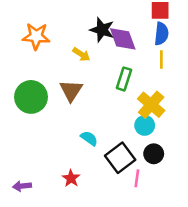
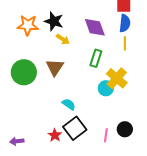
black star: (102, 30) -> (54, 21), moved
cyan circle: (145, 125) -> (106, 88), moved
black circle: (154, 154) -> (125, 129), moved
black square: (120, 158) -> (75, 128), moved

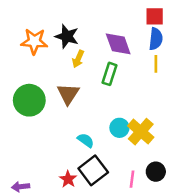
yellow arrow: (63, 39) -> (78, 59), turned 80
green rectangle: (96, 58) -> (109, 74), moved
yellow cross: (117, 78) -> (141, 132), moved
cyan circle: (106, 88) -> (119, 128), moved

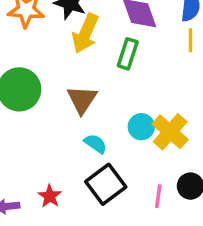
yellow arrow: (78, 59) -> (85, 33), size x1.6
brown triangle: (68, 94) -> (82, 100), moved
red star: (68, 179) -> (50, 196), moved

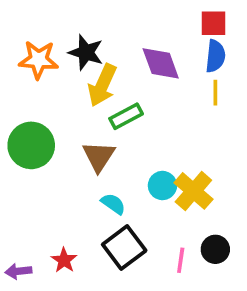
green rectangle: (128, 54) -> (126, 116), moved, turned 44

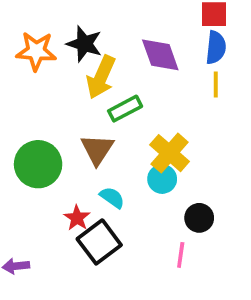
green circle: (31, 145) -> (38, 164), moved
yellow cross: (193, 191) -> (170, 153), moved
black square: (124, 248) -> (99, 242), moved
black circle: (215, 249) -> (199, 218), moved
red star: (64, 260) -> (77, 218), moved

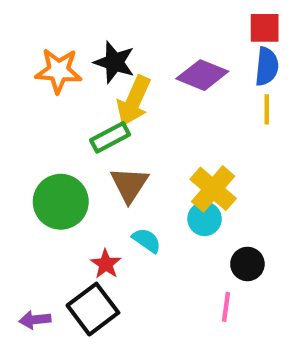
purple diamond: (160, 55) -> (202, 75), turned -48
green rectangle: (125, 109) -> (110, 137), moved
black square: (99, 242) -> (93, 309), moved

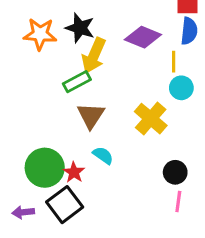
yellow line: (267, 109) -> (174, 62), moved
green circle: (61, 202) -> (45, 168), moved
cyan circle: (205, 219) -> (181, 88), moved
pink line: (226, 307) -> (178, 201), moved

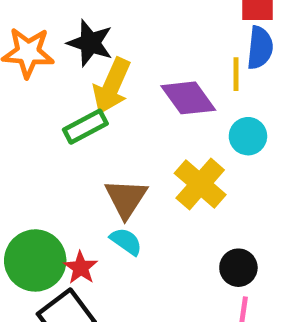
purple diamond: (143, 37) -> (188, 98), moved, turned 32
yellow line: (174, 62) -> (236, 74), moved
brown triangle: (91, 115) -> (126, 198), moved

